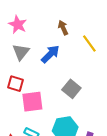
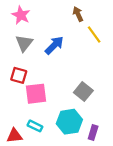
brown arrow: (63, 28) -> (78, 14), moved
gray square: (71, 89) -> (83, 92), moved

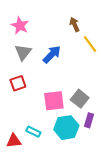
red square: (19, 75) -> (18, 83), turned -35
pink square: (36, 94) -> (54, 101), moved
purple rectangle: (93, 132) -> (89, 120), moved

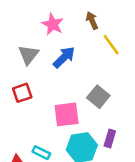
pink star: (20, 26) -> (53, 24), moved
gray square: (80, 99) -> (98, 97), moved

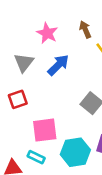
pink square: (67, 114) -> (45, 130), moved

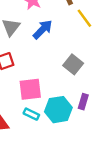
cyan rectangle: (36, 157) -> (31, 114), moved

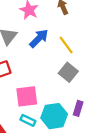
yellow line: (84, 18) -> (66, 45), moved

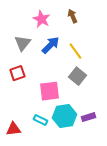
pink square: (27, 96) -> (49, 91), moved
purple rectangle: (78, 108) -> (88, 117), moved, turned 56

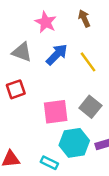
gray triangle: (22, 43) -> (22, 52), turned -48
gray square: (77, 76) -> (90, 107), moved
cyan rectangle: (40, 120) -> (49, 163), moved

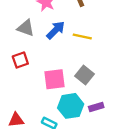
yellow line: (88, 62) -> (82, 36), turned -42

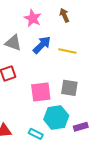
gray square: (84, 75) -> (69, 88), turned -30
purple rectangle: (96, 107) -> (81, 127), moved

